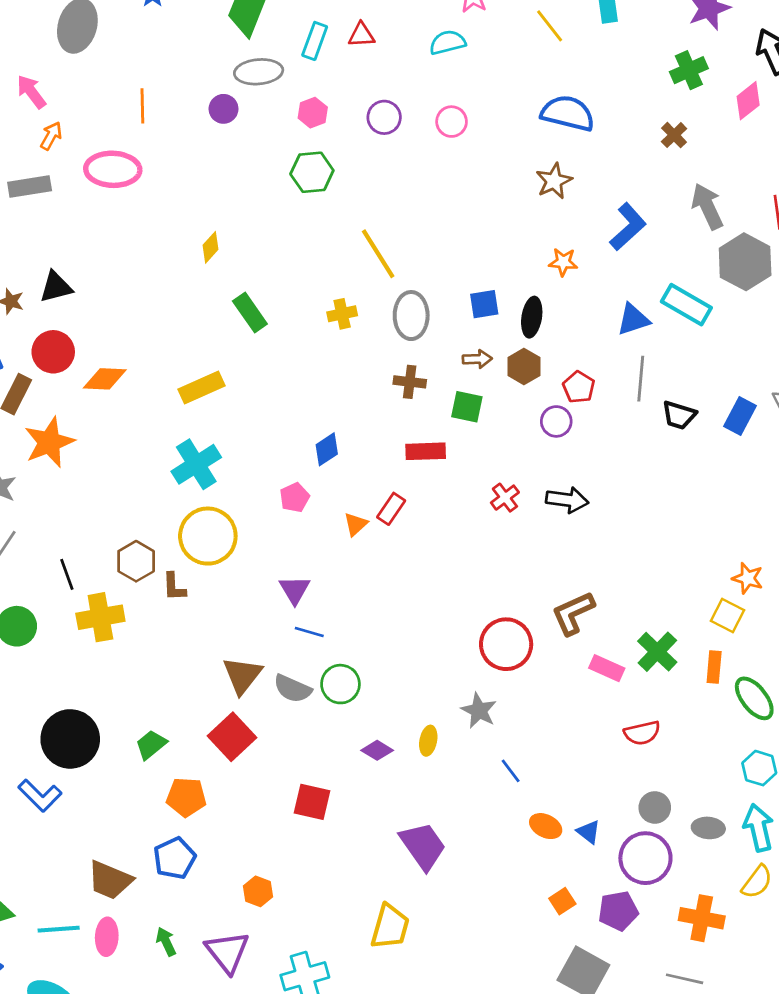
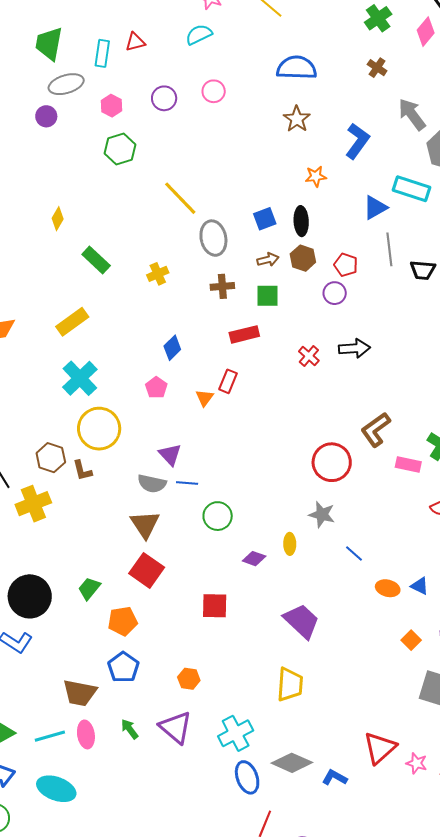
yellow cross: (342, 314) -> (158, 274), moved
gray semicircle: (293, 689) -> (152, 484), moved

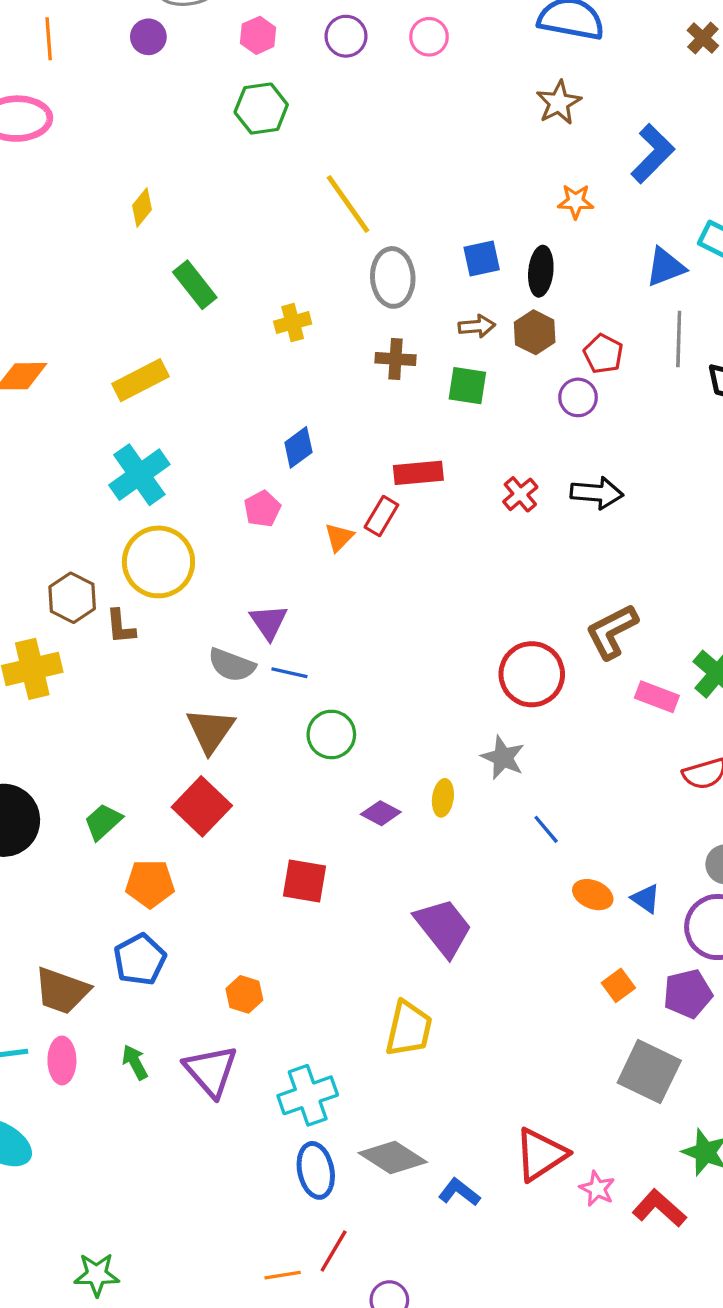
red rectangle: (244, 334) -> (418, 473), moved

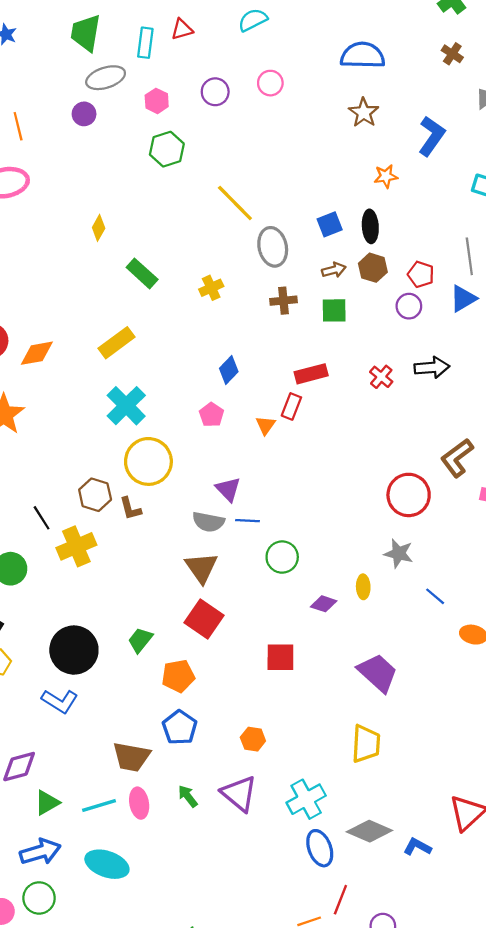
blue triangle: (666, 267) -> (463, 299), moved

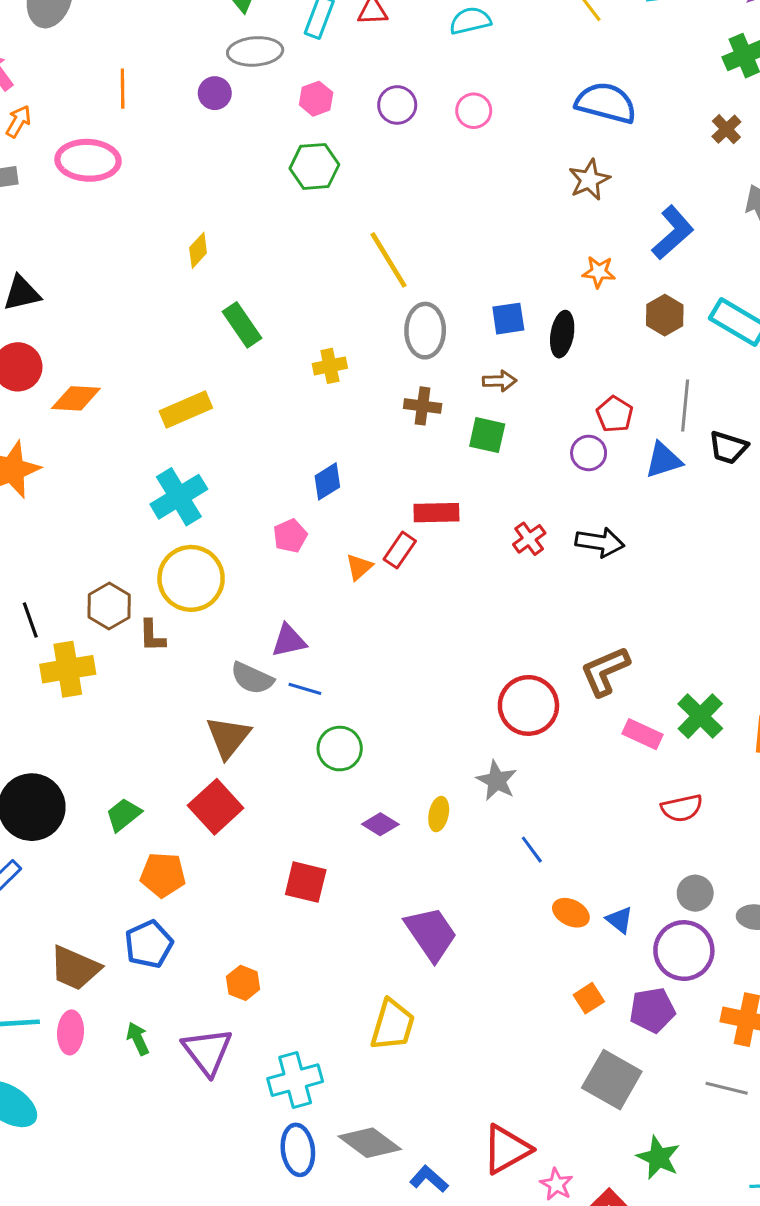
brown hexagon: (373, 268) -> (665, 315), moved
purple triangle: (228, 489) -> (289, 641), turned 48

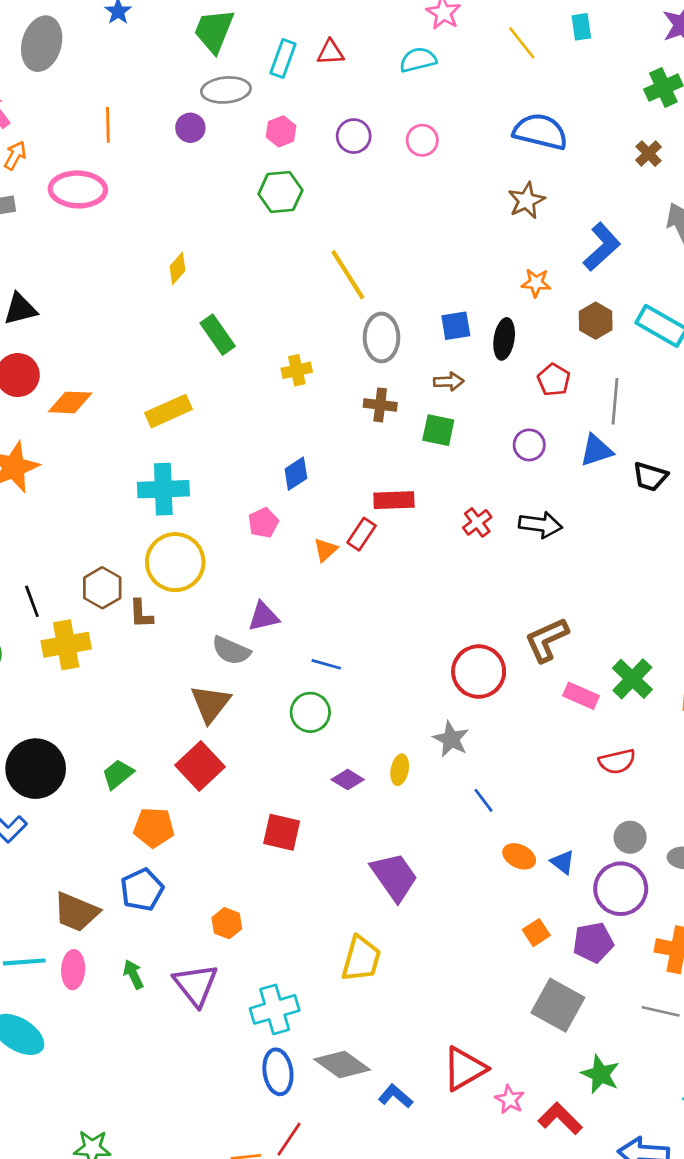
red pentagon: (615, 414) -> (554, 380), moved
black trapezoid: (728, 448) -> (650, 477), moved
cyan cross: (179, 497) -> (163, 489), turned 30
blue line: (305, 689) -> (326, 664), moved

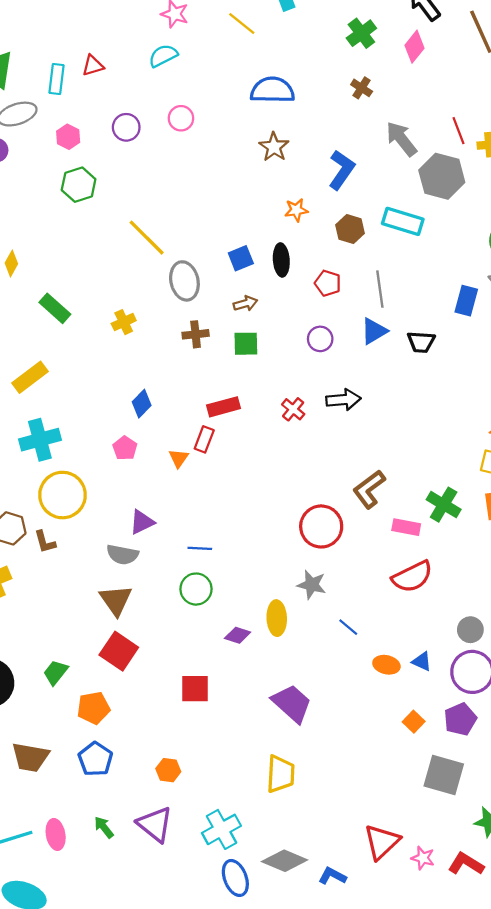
red semicircle: (617, 761) -> (412, 577), moved, size x1.4
yellow ellipse: (400, 770) -> (277, 618), size x1.4
brown trapezoid: (76, 912) -> (30, 757), moved

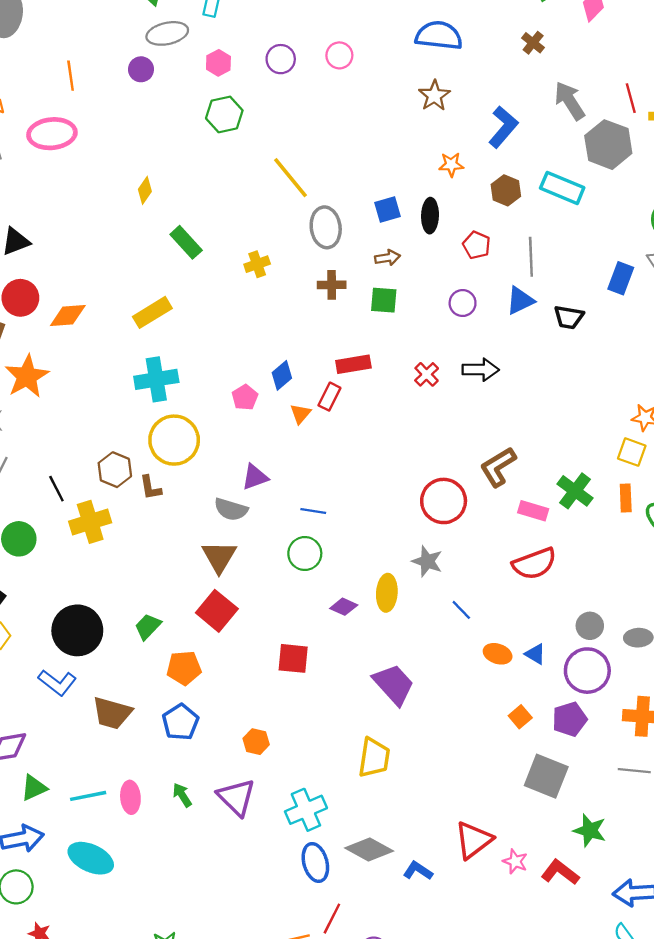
blue diamond: (142, 404) -> (282, 375), moved

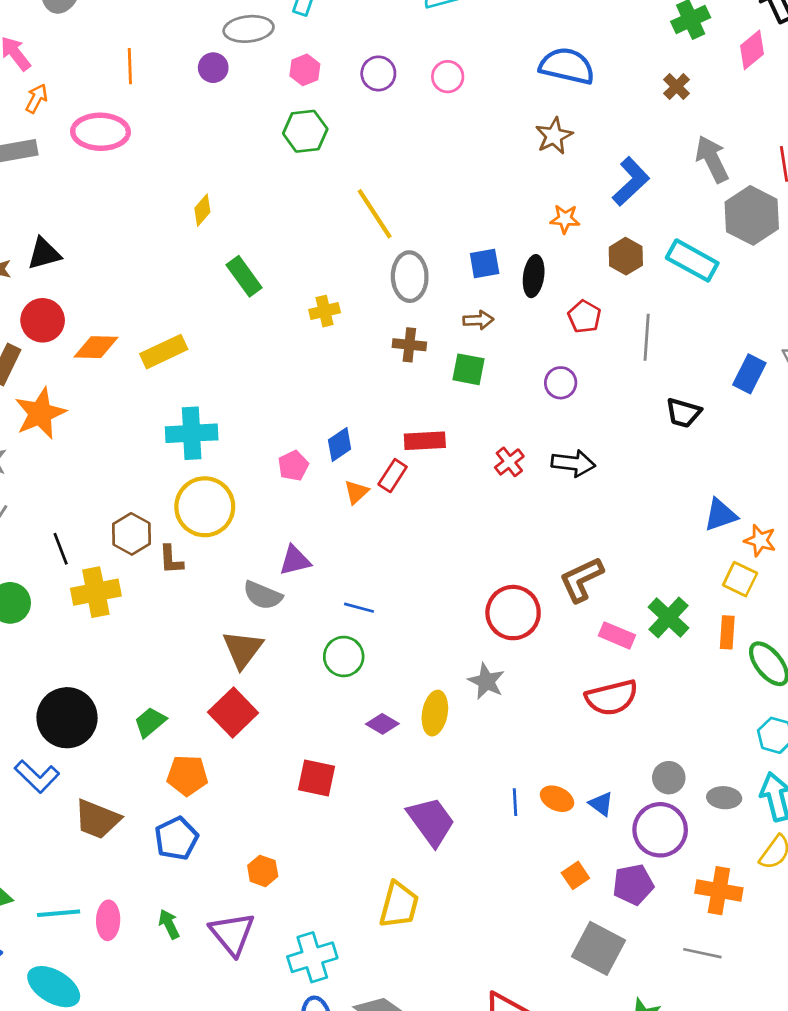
blue triangle: (520, 301) -> (721, 515), moved
yellow rectangle: (152, 312) -> (164, 352), moved
blue line: (461, 610) -> (515, 802), moved, turned 35

